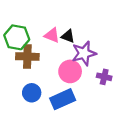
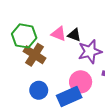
brown cross: (27, 57) -> (35, 55), turned 30
pink circle: (70, 71) -> (81, 82), moved

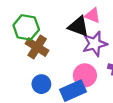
pink triangle: (59, 34) -> (93, 15), moved
black triangle: (74, 35) -> (78, 26), size x1.5

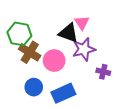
pink triangle: (93, 15) -> (82, 23), turned 35
pink circle: (85, 75) -> (54, 61), moved

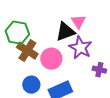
black triangle: (68, 33) -> (65, 32), turned -40
purple star: (84, 49) -> (80, 48), turned -30

